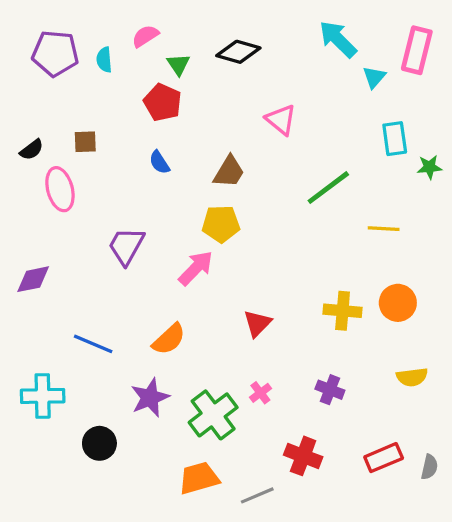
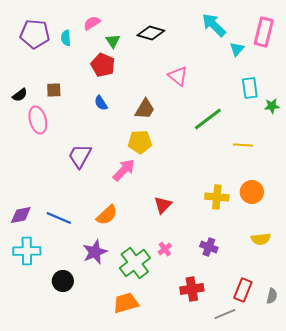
purple diamond: (33, 279) -> (21, 215), moved
red cross: (303, 456) -> (192, 289), turned -30
red rectangle: (384, 458) -> (243, 290), turned -45
gray line: (257, 495) -> (225, 314), moved

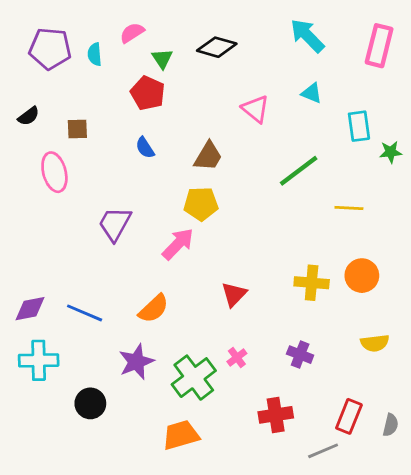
cyan triangle: (237, 49) -> (312, 93), moved, turned -49
black semicircle: (20, 95) -> (29, 116), moved

